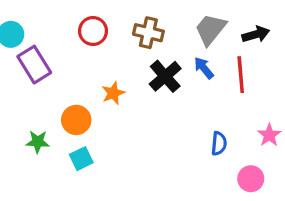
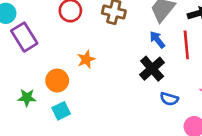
black cross: (165, 76) -> (152, 69), moved
blue semicircle: (219, 143) -> (169, 99), turned 102

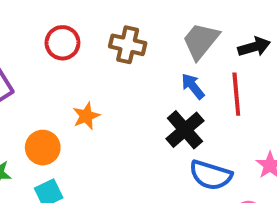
blue semicircle: (169, 99) -> (211, 175), size x1.5

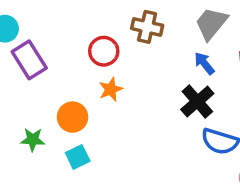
red circle: (62, 43) -> (104, 51), moved

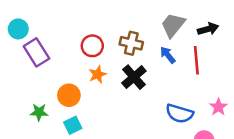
brown cross: (147, 27) -> (131, 43), moved
black cross: (197, 101) -> (134, 77), moved

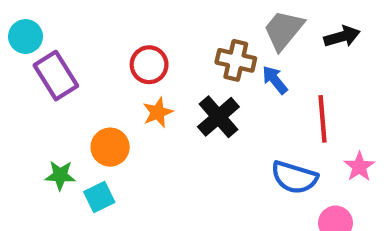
brown cross: (131, 43) -> (236, 60), moved
red line: (196, 60) -> (323, 119), moved
cyan square: (73, 125) -> (99, 197), moved

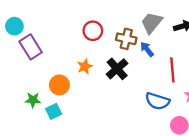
red circle: (149, 65) -> (93, 31), moved

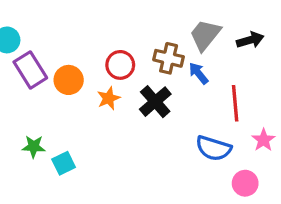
red circle: (93, 31) -> (120, 65), moved
orange circle: (59, 85) -> (69, 80), moved

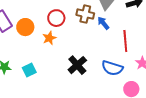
black cross: (155, 102) -> (77, 65), moved
cyan square: (64, 163) -> (29, 70), moved

